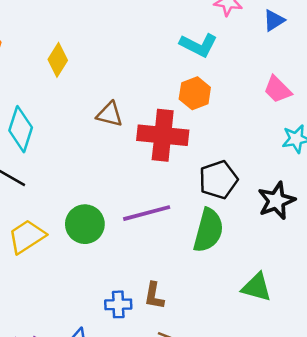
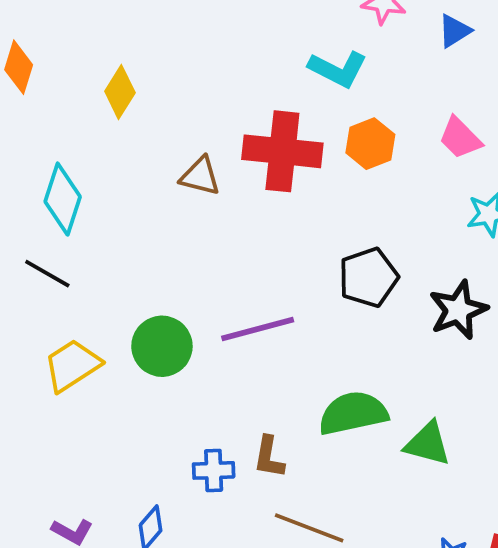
orange hexagon: (195, 93) -> (370, 144), moved
red cross: (163, 135) -> (282, 151), moved
green semicircle: (208, 230) -> (353, 413), moved, turned -117

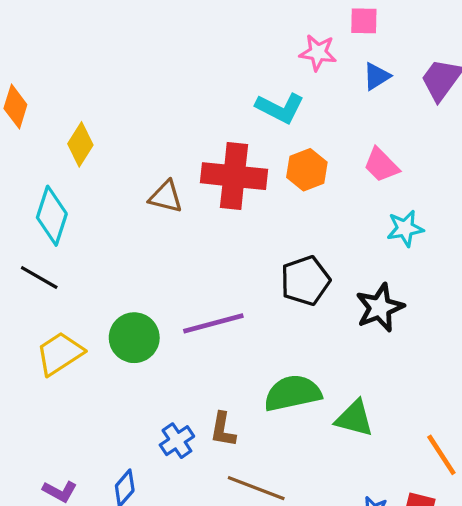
yellow diamond: (120, 92) -> (80, 144), moved
blue cross: (214, 470) -> (177, 441), turned -32

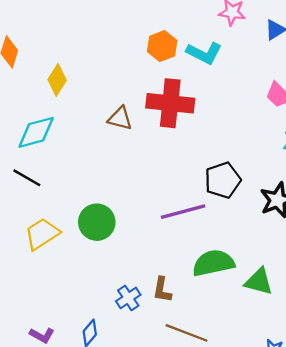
orange hexagon: (307, 170) -> (162, 46), moved
cyan diamond: (52, 216) -> (36, 132), turned 57
purple line: (213, 323) -> (183, 212), moved

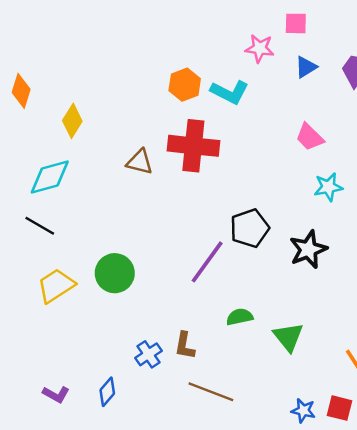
purple line: (183, 212) -> (207, 262), turned -39
green semicircle: (213, 263) -> (240, 317), size x0.6
green triangle: (259, 282) -> (288, 337), turned 36

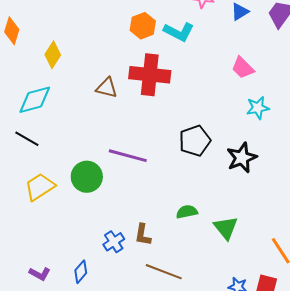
purple line: (207, 262) -> (128, 156), moved, turned 69

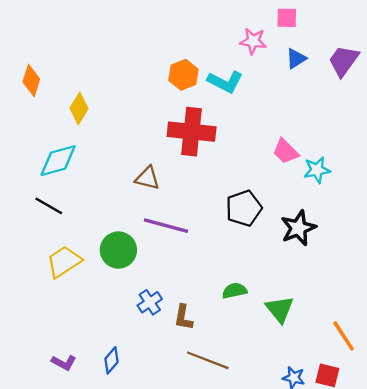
pink trapezoid: (243, 68) -> (286, 151), moved
brown triangle: (107, 88) -> (147, 178), moved
blue cross: (114, 242) -> (150, 302), moved

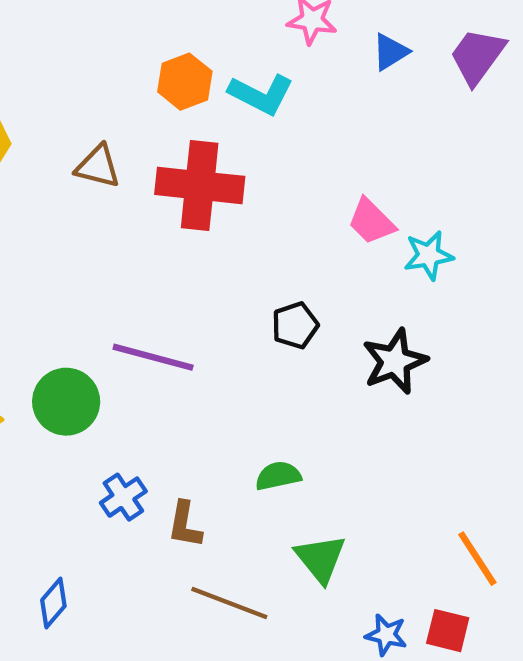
brown triangle: (147, 178) -> (98, 166), moved
black pentagon: (244, 208) -> (295, 325), size x0.7
green triangle: (280, 309) -> (320, 559), moved

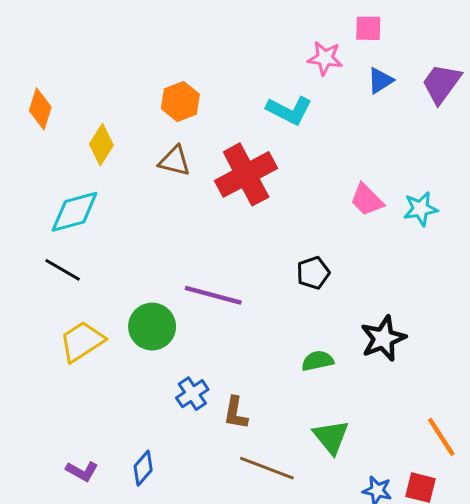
orange hexagon: (185, 82) -> (180, 101), moved
red cross: (200, 185) -> (246, 174), turned -34
cyan star: (429, 255) -> (420, 209), moved
black star: (395, 361) -> (383, 338), moved
green semicircle: (278, 476) -> (318, 361), moved

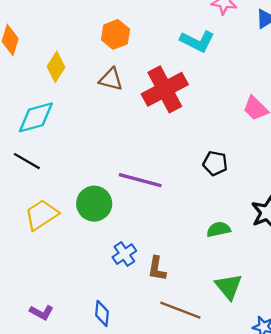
black pentagon: (313, 273) -> (215, 163), turned 30
blue diamond: (143, 468) -> (102, 313), moved, turned -35

